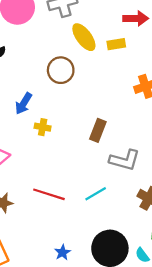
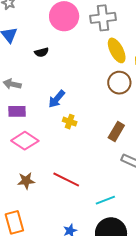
brown circle: (61, 70) -> (119, 83), moved
cyan line: (96, 194) -> (105, 200), moved

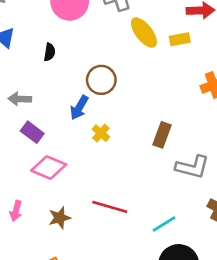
black semicircle: (42, 52) -> (50, 52), turned -56
brown circle: (119, 83) -> (101, 80), moved
purple rectangle: (17, 111) -> (32, 132), turned 48
yellow cross: (70, 122) -> (101, 133), turned 32

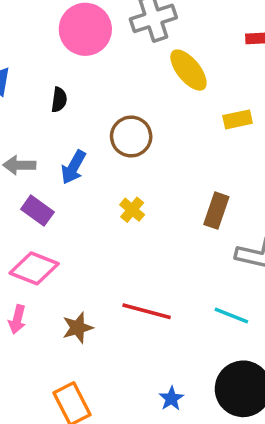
yellow rectangle: (180, 39) -> (238, 119), moved
blue arrow: (79, 108) -> (73, 167), moved
pink diamond: (49, 167) -> (34, 268), moved
cyan line: (164, 224) -> (231, 316), moved, turned 55

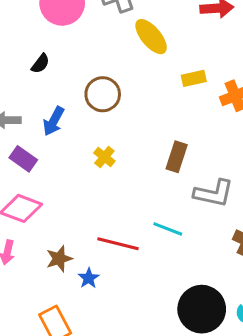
black semicircle: (59, 100) -> (40, 64), turned 30
cyan line: (231, 316) -> (168, 229), moved
blue star: (171, 399) -> (89, 278), moved

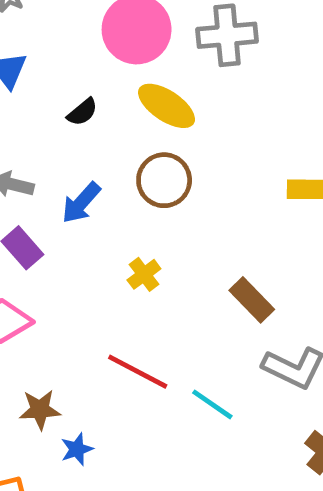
yellow ellipse: (151, 37) -> (167, 106), moved, turned -30
brown rectangle: (177, 157) -> (252, 300), turned -76
red line: (118, 244) -> (138, 372), moved

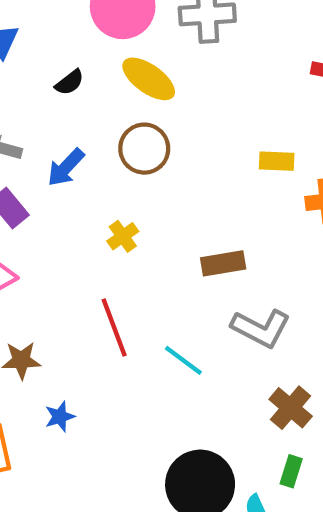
brown rectangle: (252, 300) -> (223, 263), turned -57
red line: (138, 372) -> (114, 327), turned 40
blue star: (77, 449) -> (60, 417), moved

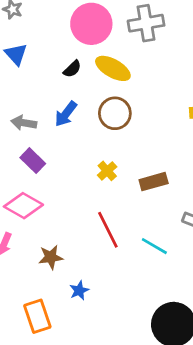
black semicircle: (69, 82) -> (72, 69), moved
blue arrow: (66, 167) -> (66, 114), moved
brown rectangle: (223, 263) -> (154, 182), moved

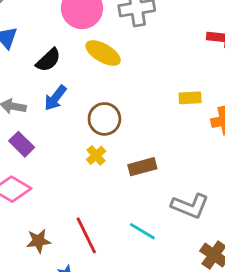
black semicircle: (72, 69) -> (48, 60), moved, size x1.4
brown circle: (115, 113) -> (104, 119), moved
red line: (108, 230) -> (86, 235), moved

